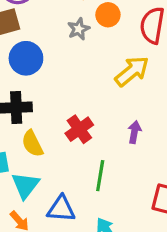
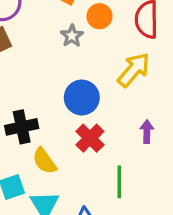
blue circle: (26, 58) -> (82, 98), moved

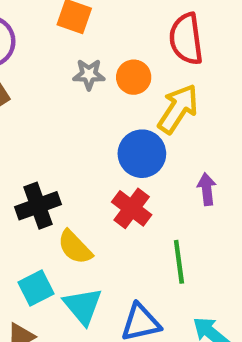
orange circle: (99, 16) -> (134, 77), moved
gray star: (72, 36) -> (89, 74), turned -30
blue circle: (82, 98) -> (142, 154), moved

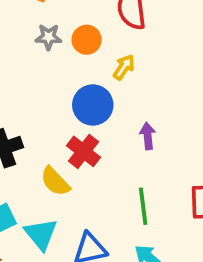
yellow arrow: (178, 109) -> (124, 67), size x0.6
yellow semicircle: (75, 247) -> (55, 181), moved
green line: (179, 262) -> (143, 206), moved

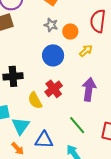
blue circle: (93, 105) -> (53, 55), moved
purple arrow: (148, 136) -> (89, 89), size x1.6
green line: (143, 206) -> (77, 125), turned -48

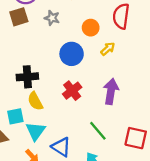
gray star: (51, 25) -> (52, 18), moved
yellow semicircle: (35, 100) -> (35, 101), moved
blue triangle: (44, 140) -> (61, 147), turned 30

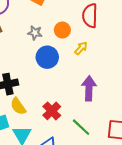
gray star: (52, 18) -> (35, 33), moved
red cross: (72, 91) -> (52, 111), moved

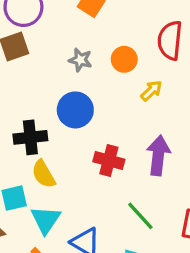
blue circle: (47, 57) -> (75, 110), moved
red cross: (52, 111) -> (109, 161), moved, turned -36

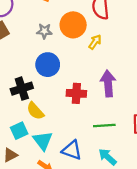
orange circle: (124, 59) -> (73, 25), size x1.5
green line: (140, 216) -> (104, 126), turned -40

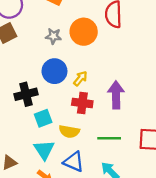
yellow arrow: (95, 42) -> (80, 79), moved
yellow semicircle: (35, 111) -> (69, 131), moved, turned -42
cyan square: (19, 131) -> (43, 118), moved

